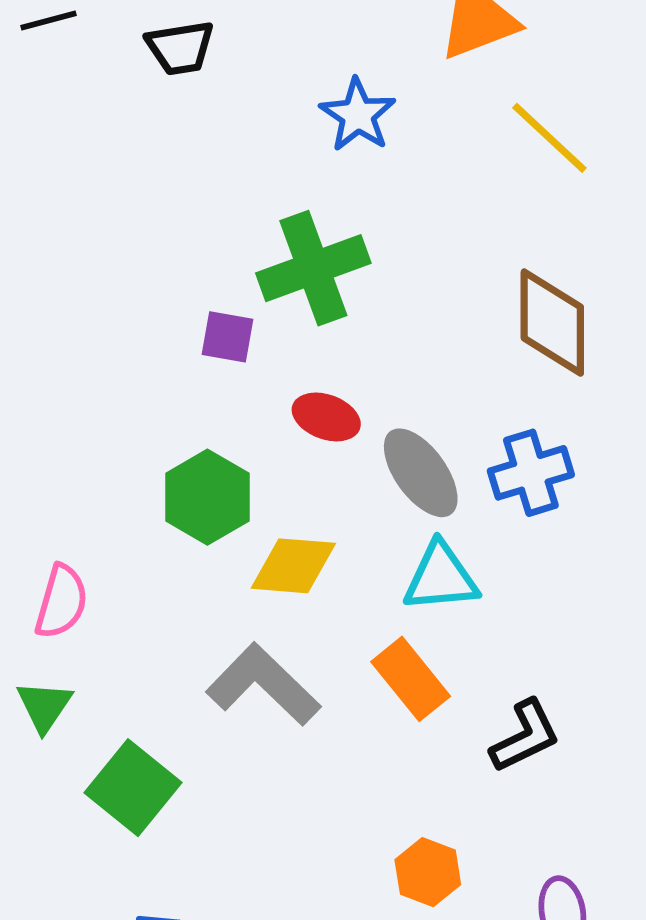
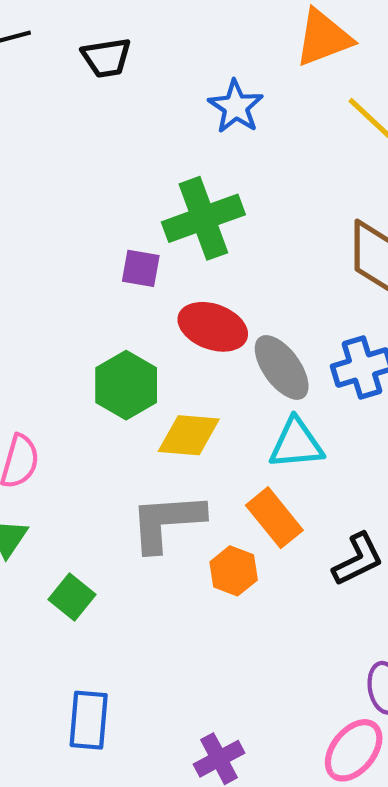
red ellipse: (326, 417) -> (213, 327), size x1.4
gray L-shape: (263, 685) -> (167, 522), turned -48
green square: (133, 788) -> (72, 597), size x0.7
orange hexagon: (428, 872) -> (234, 571), moved

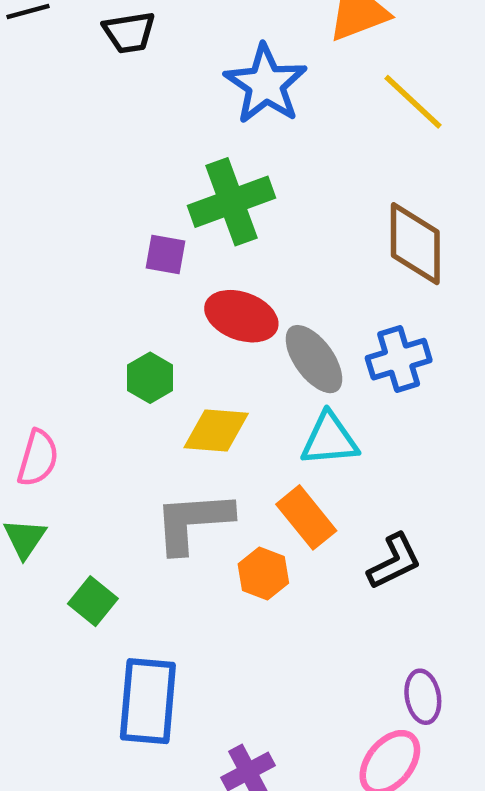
blue star: (236, 107) -> (266, 84), size x1.4
green hexagon: (126, 385) -> (150, 378), size x0.7
blue rectangle: (89, 720) -> (148, 701), moved, size x1.4

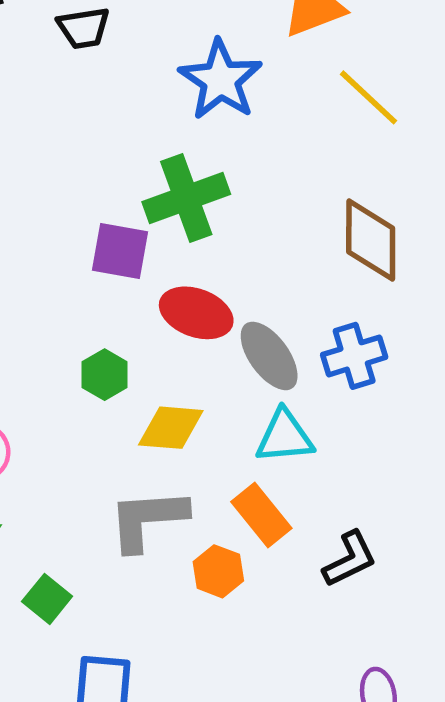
purple square: (165, 255) -> (120, 251), size x1.4

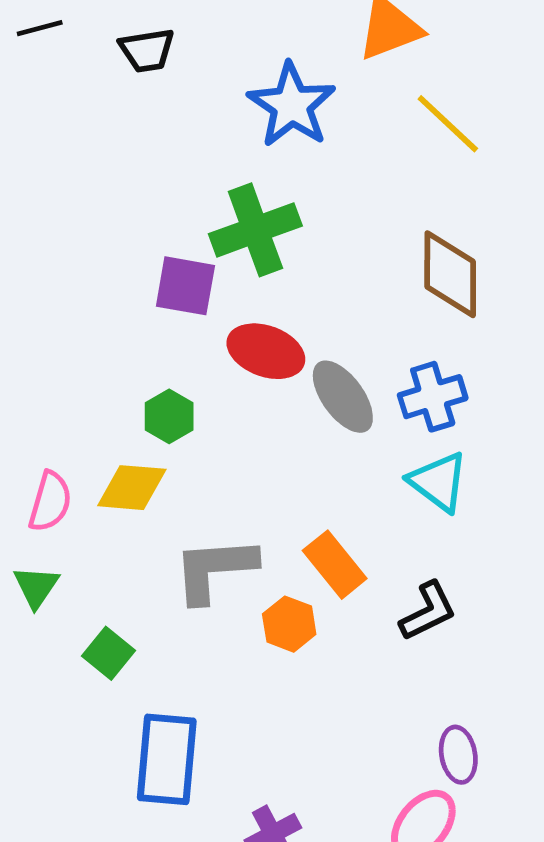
yellow diamond: (171, 428) -> (132, 488), moved
cyan triangle: (285, 437) -> (438, 482), moved, turned 42

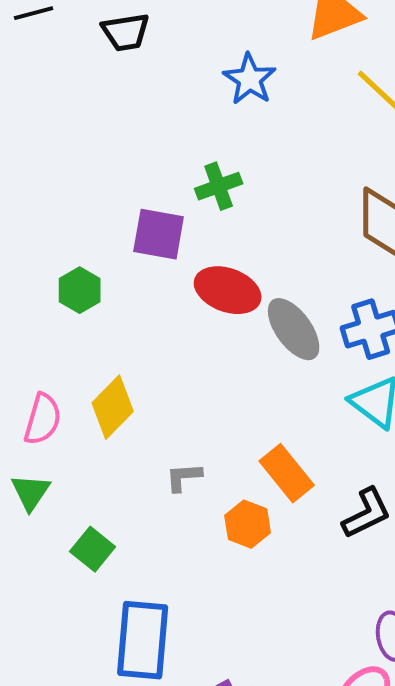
blue star: (292, 105) -> (250, 79), size x0.7
green cross: (255, 230) -> (219, 186), size x0.6
green hexagon: (169, 416) -> (80, 290), moved
yellow diamond: (132, 488) -> (113, 407), turned -50
gray L-shape: (215, 569) -> (184, 477), size x0.5

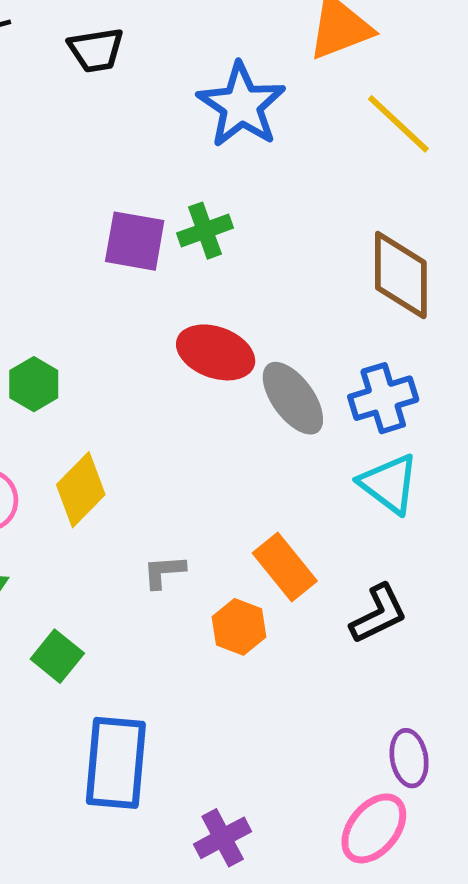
blue star: (250, 79) -> (241, 105), size x1.4
purple square: (159, 234) -> (135, 241), moved
green hexagon: (80, 290) -> (34, 384), moved

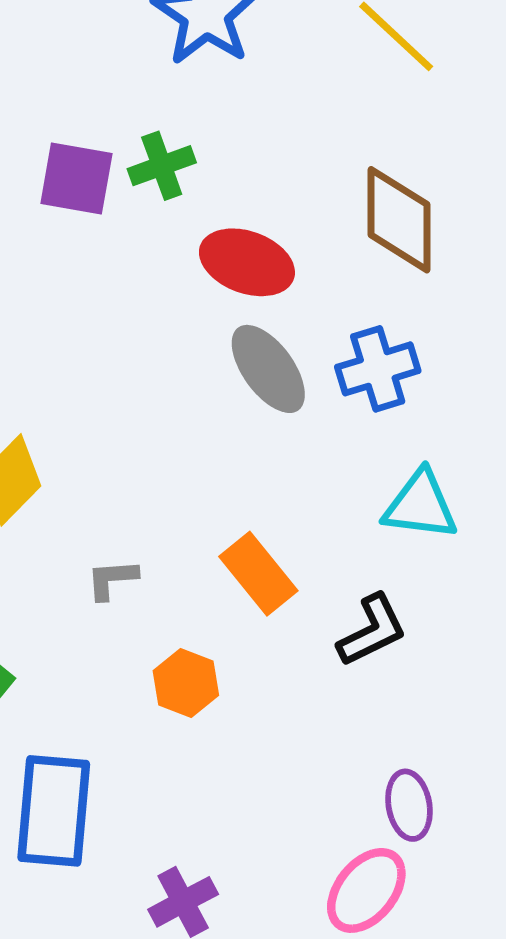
red ellipse: (216, 352) -> (247, 262), moved
cyan triangle: (389, 484) -> (420, 505), moved, turned -30
orange hexagon: (239, 627) -> (186, 683), moved

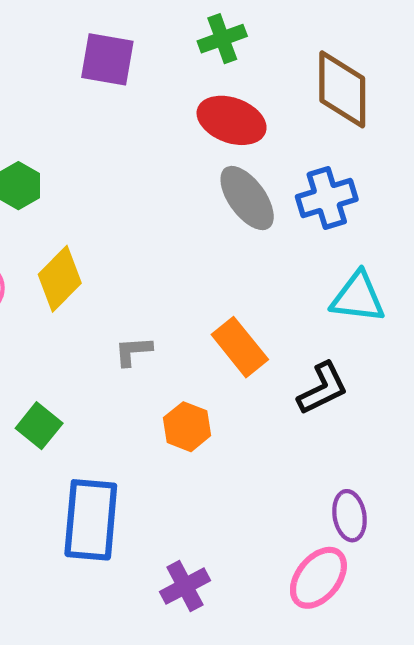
green cross: (162, 166) -> (222, 39), moved

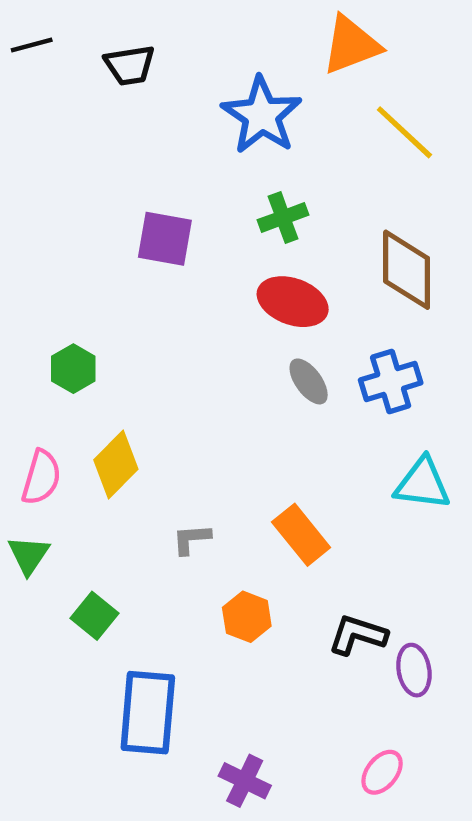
gray ellipse: (247, 198) -> (309, 381), size x0.7
black L-shape: (323, 388) -> (358, 635), moved, turned -136
purple ellipse: (350, 516) -> (414, 670), moved
pink ellipse: (318, 578) -> (382, 772), size x0.7
purple cross: (185, 586) -> (245, 781), turned -36

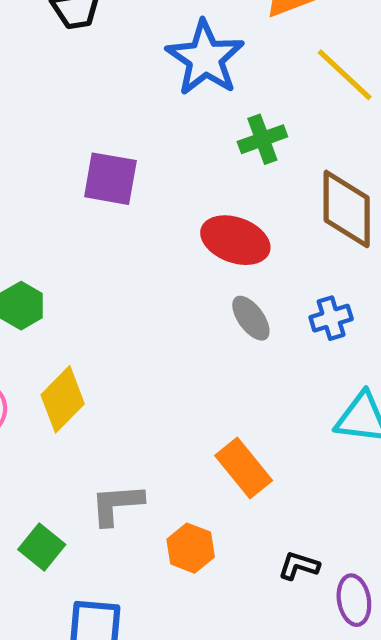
green cross: (283, 217) -> (262, 139), moved
blue cross: (391, 381) -> (331, 318), size x0.7
gray L-shape: (191, 539) -> (117, 504), moved, size x1.4
black L-shape: (358, 635) -> (299, 566), size x0.7

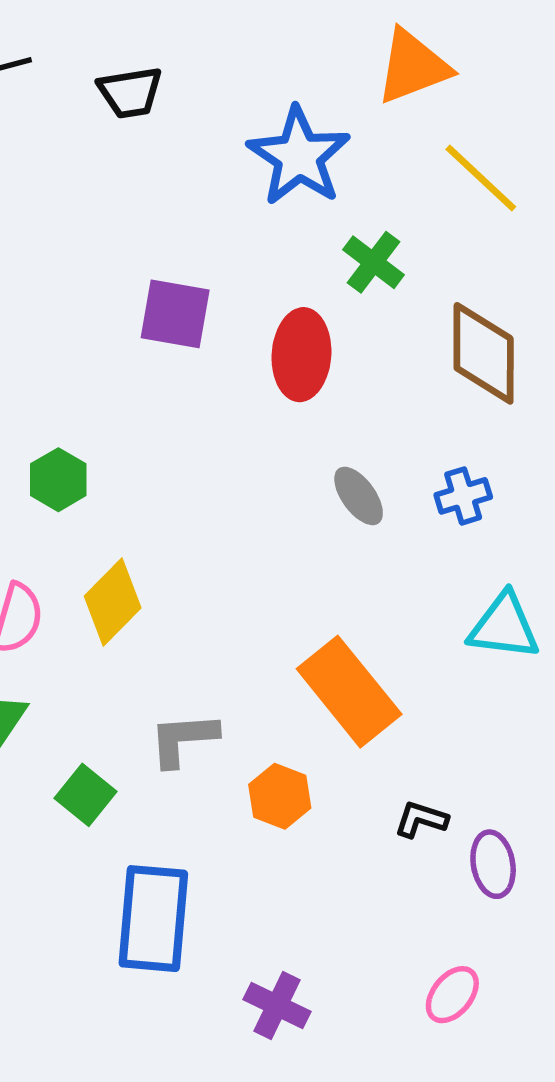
green cross: (262, 139) -> (373, 262), turned -33
red ellipse: (235, 240) -> (301, 355), moved, turned 74
orange rectangle: (244, 468) -> (349, 692), size x1.4

